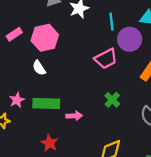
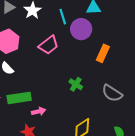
pink trapezoid: (106, 59) -> (49, 45), moved
pink arrow: (74, 116) -> (39, 111), moved

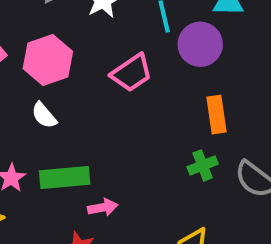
orange rectangle: (103, 53) -> (216, 115), moved, turned -36
green cross: (76, 84) -> (203, 165), moved, turned 32

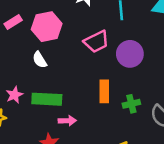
purple circle: (200, 44) -> (130, 54), moved
orange rectangle: (216, 115) -> (104, 91), moved

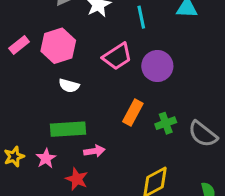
white semicircle: (40, 60) -> (69, 86), moved, turned -36
orange rectangle: (104, 91) -> (133, 113), turned 35
pink star: (14, 95) -> (46, 158), moved

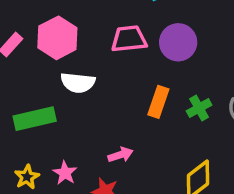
pink trapezoid: (117, 56) -> (129, 39), turned -144
white semicircle: (69, 86) -> (78, 83), size x1.4
green rectangle: (68, 129) -> (35, 119), moved

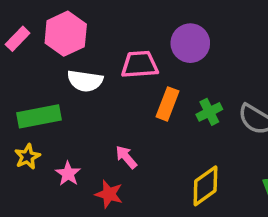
pink trapezoid: (129, 39) -> (140, 65), moved
pink arrow: (120, 155) -> (126, 157), turned -115
yellow star: (27, 177) -> (27, 157), moved

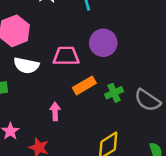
orange rectangle: (167, 104) -> (84, 85), turned 35
pink arrow: (126, 157) -> (55, 111), moved, turned 36

